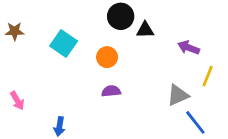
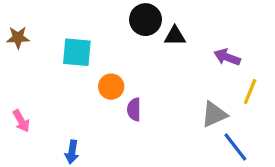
cyan square: (64, 44) -> (77, 52), turned -30
orange circle: (107, 57) -> (111, 87), moved
purple semicircle: (111, 91) -> (134, 109), turned -84

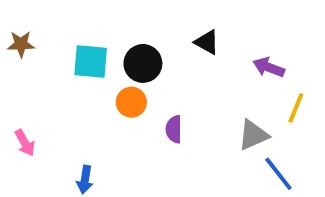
black circle: (145, 20) -> (143, 63), moved
black triangle: (175, 36) -> (207, 42), turned 30
purple semicircle: (134, 109) -> (174, 129), moved

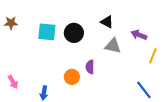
orange circle: (131, 102) -> (72, 77), moved
gray triangle: (253, 135) -> (113, 46), moved, turned 36
pink arrow: (25, 143) -> (13, 82), moved

